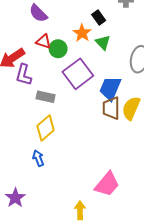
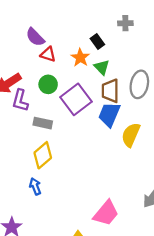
red triangle: (43, 41) -> (48, 54), moved
green circle: (58, 49) -> (48, 84), moved
brown trapezoid: (111, 108) -> (110, 91), moved

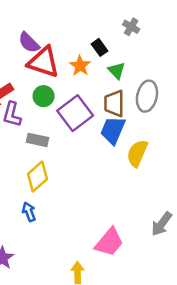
gray cross: (125, 23) -> (131, 27), turned 32
red triangle: (48, 54) -> (44, 62), size x1.8
green triangle: (102, 67) -> (117, 71), moved

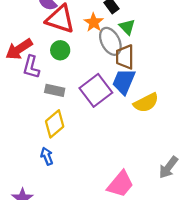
gray ellipse: (147, 96) -> (110, 41), moved, turned -40
purple square: (75, 113) -> (96, 90), moved
yellow semicircle: (137, 153) -> (146, 103), turned -140

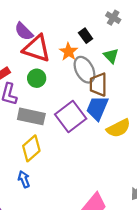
green triangle: (127, 27) -> (111, 56), moved
gray rectangle: (55, 90) -> (31, 116), size x1.4

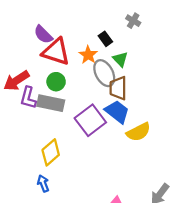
green triangle: (111, 56) -> (120, 59), moved
blue trapezoid: (97, 108) -> (117, 112), turned 105
gray rectangle: (31, 116) -> (51, 103), moved

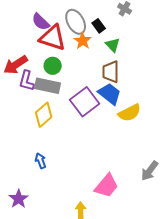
gray ellipse: (104, 73) -> (76, 22), moved
yellow diamond: (51, 152) -> (44, 115), moved

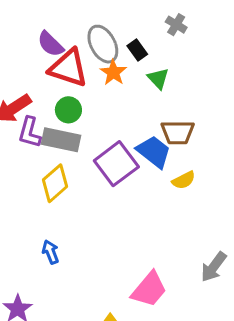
brown trapezoid: (111, 72) -> (178, 132), moved, turned -90
yellow semicircle: (130, 113) -> (184, 180), size x0.7

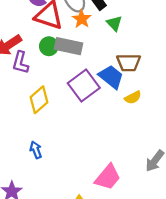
gray rectangle: (61, 140) -> (68, 46), moved

